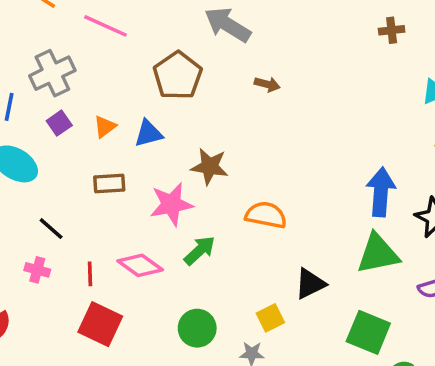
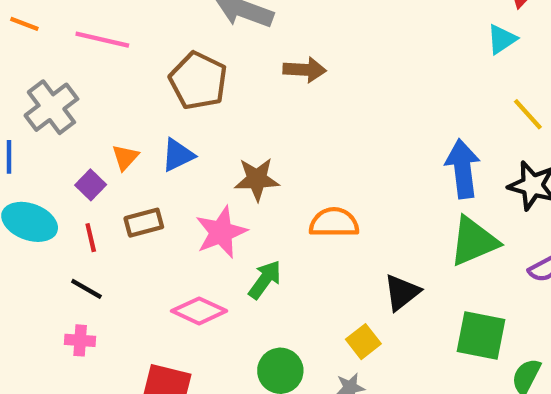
brown arrow: (267, 84) -> (305, 70), size x1.4
purple square: (59, 123) -> (91, 185), moved
red line: (90, 274) -> (91, 238), moved

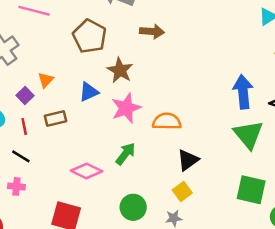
blue triangle: (178, 155) -> (89, 92), moved
brown star: (257, 179) -> (120, 70), moved, turned 30
pink star: (221, 232) -> (126, 108), moved
green triangle: (474, 241) -> (248, 134), turned -48
black triangle: (402, 292) -> (188, 160), moved

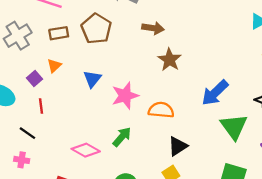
brown star: (120, 70) -> (170, 60), moved
blue triangle: (89, 92) -> (92, 79), turned -30
blue arrow: (243, 92) -> (215, 93), moved, turned -132
brown rectangle: (56, 119) -> (59, 33), moved
red line: (24, 126) -> (41, 106), moved

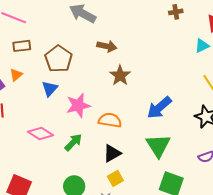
brown pentagon: (96, 29) -> (58, 59), moved
green triangle: (234, 127) -> (158, 146), moved
black triangle: (178, 146) -> (112, 153), moved
pink diamond: (86, 150) -> (41, 133), moved

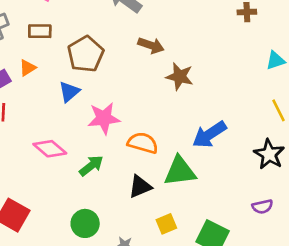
brown star: (120, 75) -> (180, 76), moved, turned -30
green triangle: (158, 146) -> (180, 171), moved, turned 48
yellow square: (115, 178) -> (166, 224), moved

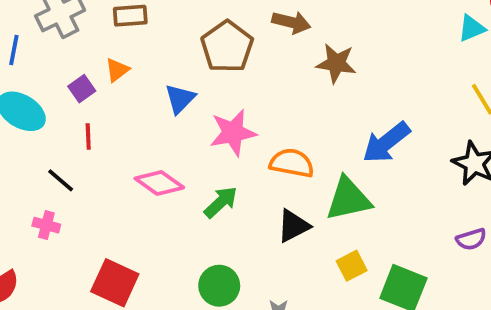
brown pentagon: (86, 54) -> (227, 47), moved
yellow square: (166, 224) -> (352, 266), moved

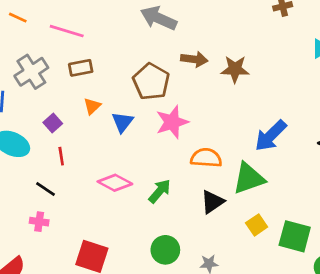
brown star: (336, 63) -> (235, 69), moved
orange triangle: (117, 70) -> (92, 106), moved
pink star: (233, 133) -> (172, 122), moved

